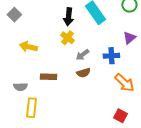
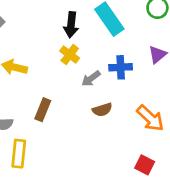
blue cross: (111, 56) -> (121, 67), moved
brown semicircle: (83, 73) -> (102, 110), moved
brown rectangle: (48, 77) -> (43, 110), turned -70

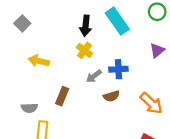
blue cross: (121, 67) -> (118, 69), moved
gray arrow: (91, 79) -> (94, 76), moved

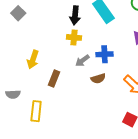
yellow cross: (84, 50) -> (74, 37), turned -32
yellow arrow: (39, 61) -> (33, 60), moved, turned -84
gray semicircle: (29, 108) -> (13, 94), moved

